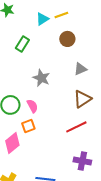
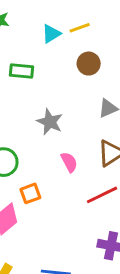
green rectangle: (22, 44) -> (21, 71), turned 63
pink semicircle: (32, 106) -> (69, 162), moved

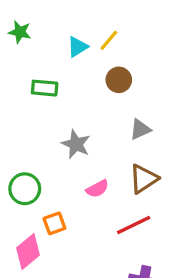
yellow line: (80, 28) -> (109, 40), turned -30
pink semicircle: (69, 162) -> (97, 189), turned 90

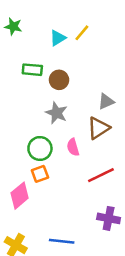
brown circle: (119, 80) -> (59, 80), moved
brown triangle: (144, 179) -> (98, 128), moved
green circle: (25, 189) -> (40, 148), moved
pink semicircle: (97, 189) -> (73, 147), turned 102

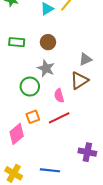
green rectangle: (32, 70) -> (17, 42), moved
green circle: (40, 148) -> (30, 87), moved
red line: (101, 175) -> (59, 118), moved

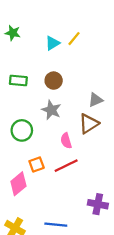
green circle: (30, 87) -> (22, 130), moved

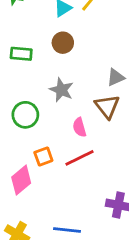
brown circle: (54, 81) -> (63, 43), moved
brown triangle: (89, 124) -> (107, 106), turned -35

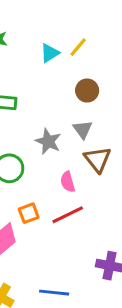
brown circle: (63, 43) -> (87, 91), moved
gray triangle: (116, 77) -> (83, 129), moved, turned -42

